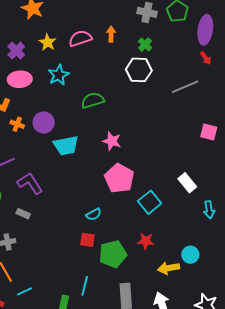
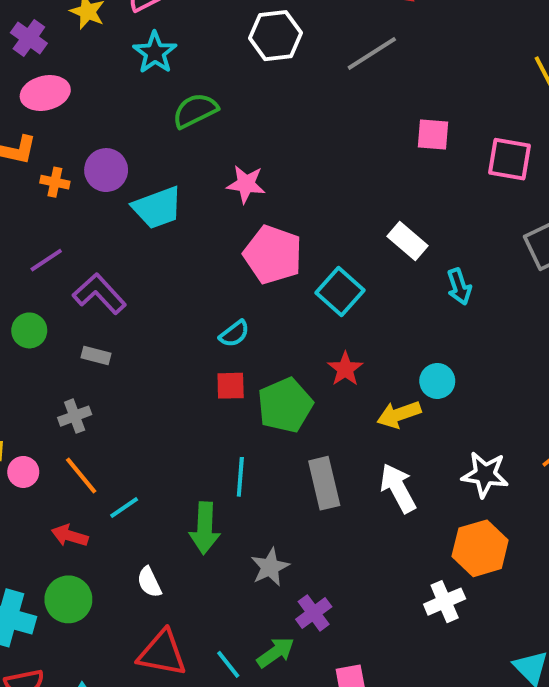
cyan star: (59, 75) -> (155, 53), moved
red star: (146, 241) -> (345, 369), turned -30

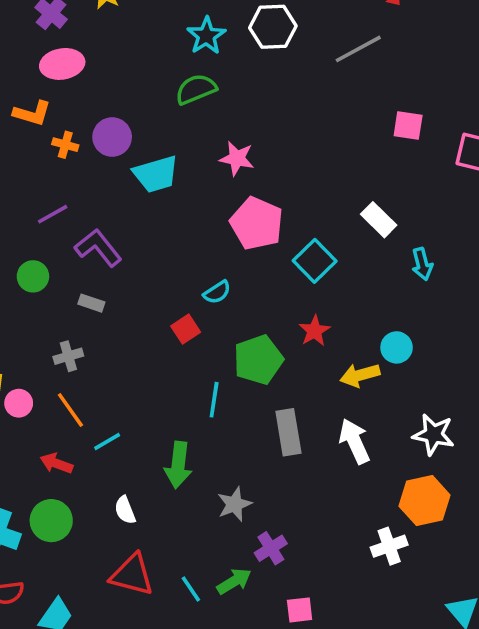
cyan star: (155, 53) -> (206, 36), moved
red square: (231, 386) -> (186, 329), moved, turned -36
cyan line: (240, 477) -> (214, 400), moved

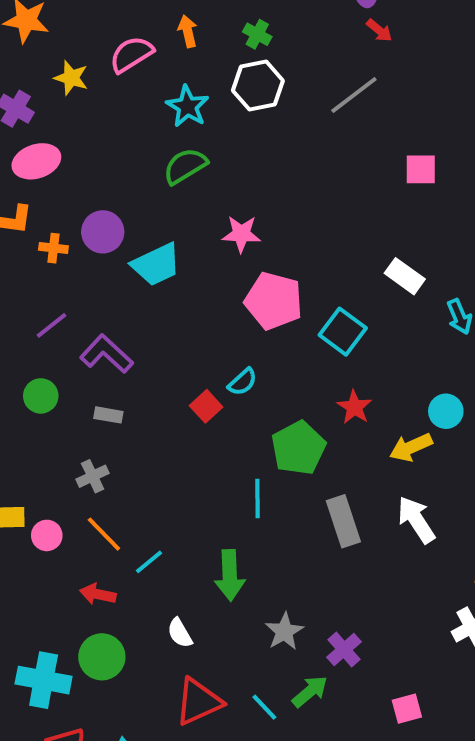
red square: (186, 329) -> (206, 406), moved
gray star: (234, 504) -> (284, 631), moved
red triangle: (132, 575) -> (199, 702), turned -30
pink square: (300, 610) -> (407, 709), moved

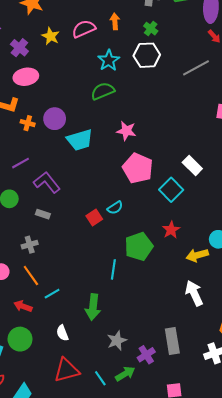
white rectangle: (405, 276) -> (192, 166), moved
gray rectangle: (343, 521) -> (172, 341), moved

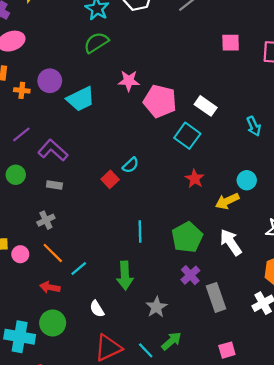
pink pentagon: (138, 168) -> (160, 101), moved
green pentagon: (139, 246) -> (187, 237), moved
purple cross: (146, 355) -> (190, 275), moved

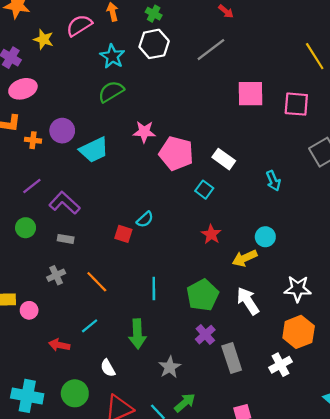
pink square: (231, 43) -> (250, 94), size x1.4
cyan square: (187, 136) -> (204, 190), size x0.7
red square: (110, 179) -> (123, 234), turned -30
orange line: (53, 253) -> (97, 282), moved
green circle: (53, 323) -> (75, 393), moved

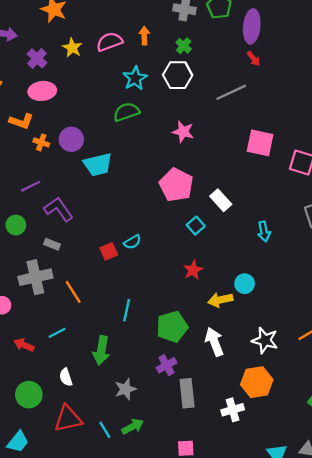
pink star: (144, 132) -> (183, 132), moved
red square: (123, 234) -> (109, 251), turned 36
gray cross: (56, 275) -> (35, 277), size x1.8

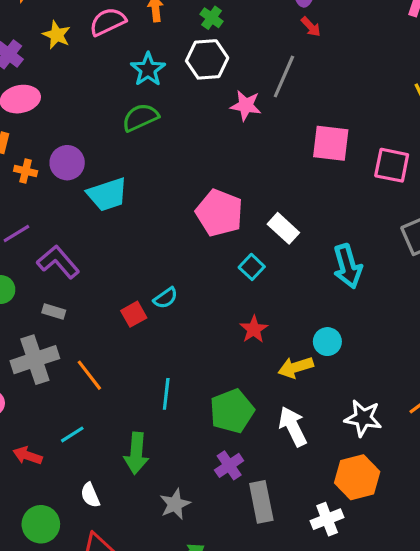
gray line: (231, 92) -> (284, 76), turned -36
pink star: (183, 132) -> (246, 105), moved
cyan arrow: (264, 231) -> (348, 266), size x1.5

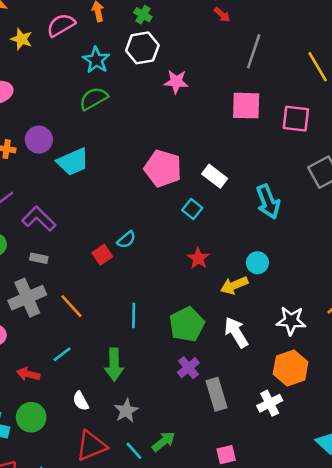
gray line: (284, 76) -> (254, 51), moved
gray star: (175, 504) -> (126, 411), moved
green circle: (41, 524) -> (31, 417), moved

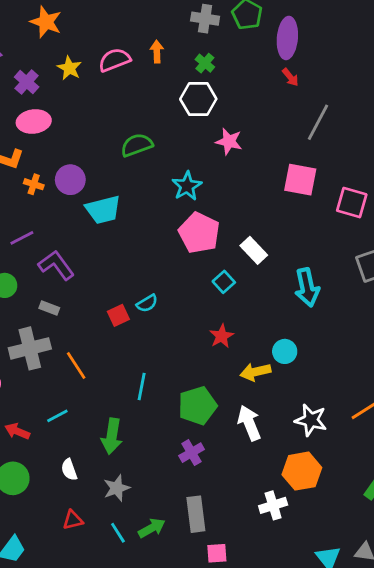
cyan star: (96, 60) -> (187, 186), moved
gray rectangle: (216, 394) -> (196, 514), moved
red triangle: (91, 446) -> (73, 520), size x0.6

